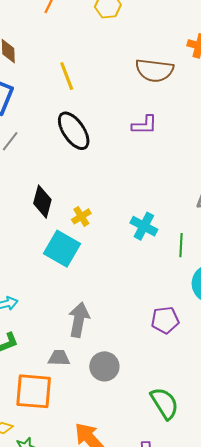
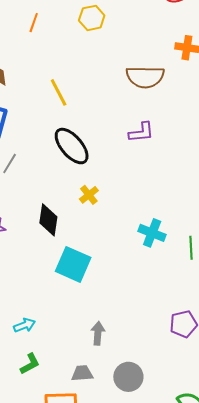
yellow cross: (81, 216) -> (89, 195), moved
gray arrow: (79, 320) -> (98, 333), size x0.7

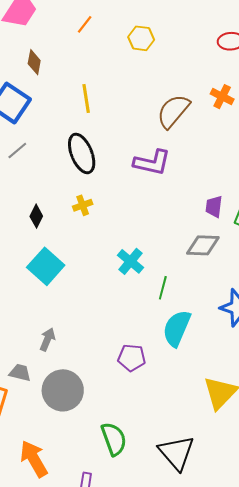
brown semicircle: (145, 77) -> (173, 111), turned 111
purple L-shape: (141, 132) -> (152, 163), size x1.4
black diamond: (48, 220) -> (36, 216), size x0.7
gray circle: (128, 377) -> (63, 390), size x1.4

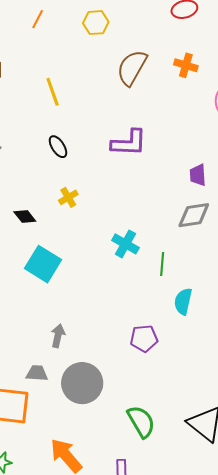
brown semicircle: (173, 111) -> (132, 68), moved
black ellipse: (82, 153) -> (58, 147), size x0.6
black diamond: (36, 216) -> (25, 217), turned -55
cyan semicircle: (177, 328) -> (183, 301), size x0.7

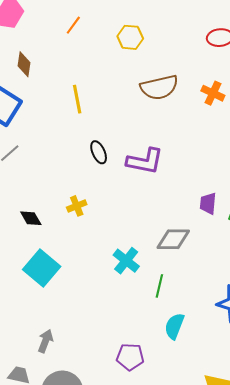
brown semicircle: (132, 68) -> (159, 87), turned -141
black ellipse: (58, 147) -> (99, 152), moved
gray diamond: (194, 215) -> (173, 239), moved

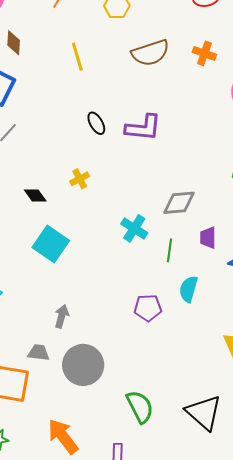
yellow line: (77, 99) -> (77, 57), moved
purple trapezoid: (208, 203) -> (208, 238), moved
purple pentagon: (130, 357) -> (148, 308), moved

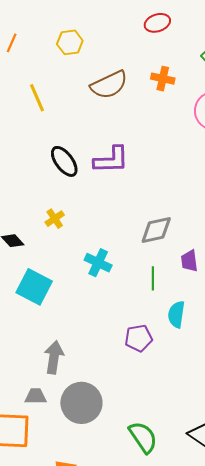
black ellipse: (96, 123) -> (64, 161), size x1.4
cyan cross: (134, 228) -> (98, 263), moved
gray arrow: (62, 316) -> (54, 357), size x1.4

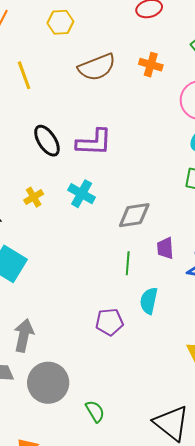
cyan cross: (98, 263) -> (82, 194), moved
green semicircle: (143, 437) -> (95, 411), moved, size x0.7

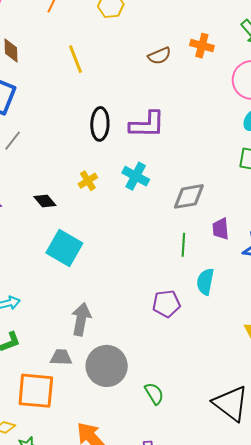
brown semicircle: (97, 67) -> (159, 56), moved, size x0.6
black ellipse: (47, 141) -> (100, 124), turned 36

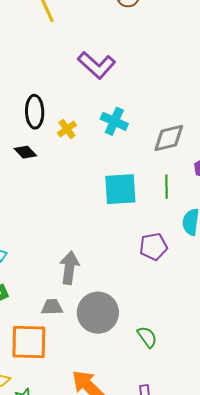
black ellipse: (100, 124) -> (35, 112), moved
purple L-shape: (147, 124) -> (97, 65), moved, turned 45
cyan square: (64, 248) -> (120, 189), moved, turned -30

